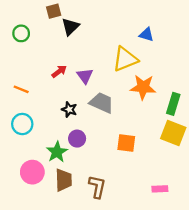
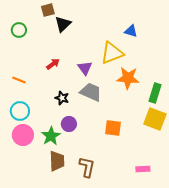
purple triangle: (85, 76) -> (85, 68), moved
pink circle: (32, 172) -> (23, 135), moved

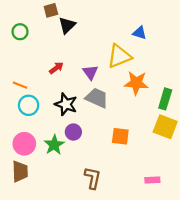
black star: (62, 98) -> (66, 104), size x1.5
cyan circle: (20, 111) -> (29, 105), moved
brown trapezoid: (57, 161) -> (20, 171), moved

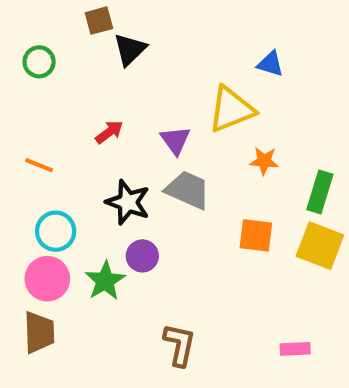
orange star: (136, 83) -> (264, 161), size x0.6
cyan circle: (29, 105) -> (56, 231), moved
orange square: (120, 136) -> (256, 235), moved

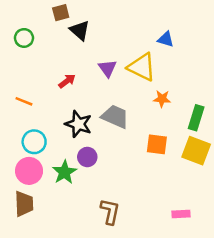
black triangle: (130, 49) -> (80, 30), turned -35
yellow triangle: (231, 109) -> (142, 67), turned 48
purple triangle: (175, 140) -> (108, 68), moved

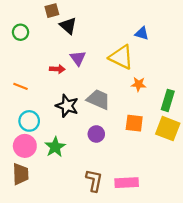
purple triangle: (108, 68) -> (78, 58), moved
red arrow: (67, 81) -> (57, 69), turned 40
purple circle: (87, 157) -> (96, 134), moved
pink rectangle: (181, 214) -> (127, 183), moved, size x1.5

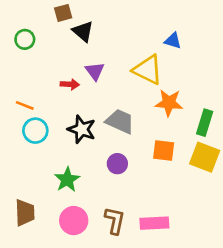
orange star: (139, 84) -> (169, 103), size x1.5
cyan circle: (29, 121) -> (35, 131), moved
pink circle: (25, 146) -> (74, 221), moved

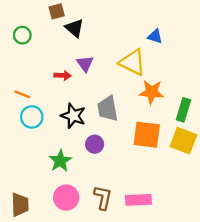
gray trapezoid: (120, 121) -> (108, 109), turned -124
orange square: (164, 150) -> (147, 135), size x1.4
purple circle: (117, 164) -> (95, 144), moved
brown trapezoid: (25, 213) -> (20, 205), moved

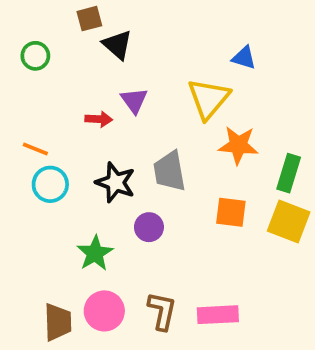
yellow triangle: (132, 62) -> (209, 99), turned 44
orange square: (147, 135) -> (231, 212), size x0.7
brown trapezoid: (20, 205) -> (58, 322), moved

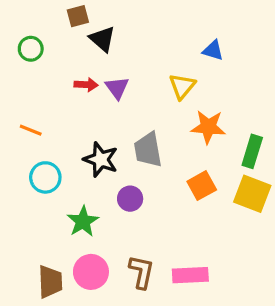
yellow triangle: (209, 99) -> (182, 86), size x0.7
red arrow: (99, 119) -> (86, 85), moved
cyan circle: (50, 184) -> (45, 177), moved
orange square: (231, 212) -> (202, 186), turned -36

